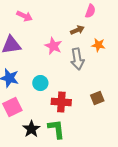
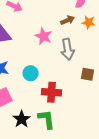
orange star: (98, 45) -> (89, 22), moved
brown square: (97, 98) -> (88, 74), moved, turned 32

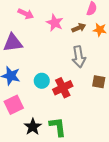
pink star: (44, 36) -> (55, 23), moved
red cross: (52, 92) -> (63, 88), moved, turned -30

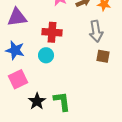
gray arrow: (79, 57) -> (96, 31), moved
red cross: (63, 88) -> (52, 32), moved, turned 30

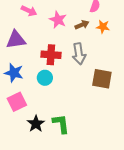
gray arrow: (96, 31) -> (79, 54), moved
brown square: (103, 56) -> (102, 79), size x1.5

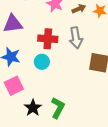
green L-shape: (61, 124) -> (58, 108), turned 35

